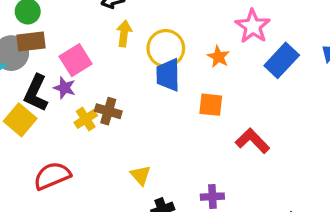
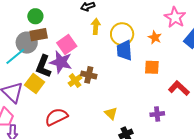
purple star: (65, 88) -> (61, 62), size x1.6
purple cross: (212, 197) -> (157, 114), moved

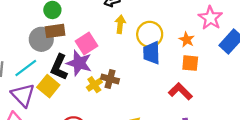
cyan line: (15, 56) -> (26, 68), moved
orange square: (152, 67) -> (190, 63), moved
red L-shape: (179, 88) -> (180, 91), moved

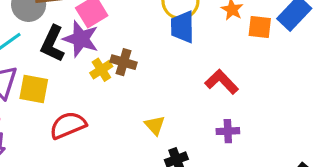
orange square: (190, 63) -> (260, 27), moved
yellow square: (48, 86) -> (34, 89), moved, turned -30

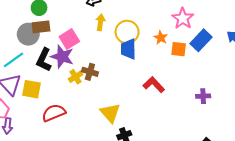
yellow triangle: (155, 125) -> (110, 113), size x1.5
purple cross: (228, 131) -> (203, 96), moved

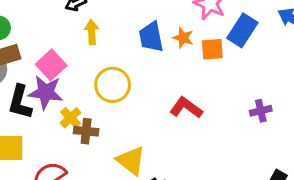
yellow circle: (127, 32) -> (113, 85), moved
blue trapezoid: (128, 49) -> (151, 37), moved
brown cross: (90, 72) -> (86, 131), moved

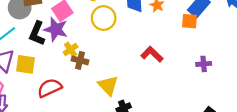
orange square: (212, 49) -> (190, 21), moved
yellow circle: (113, 85) -> (104, 18), moved

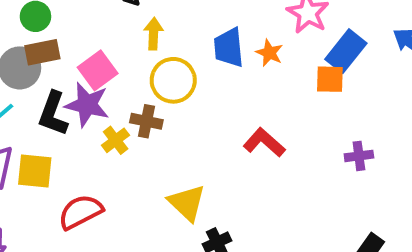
brown cross: (80, 60) -> (146, 121), moved

